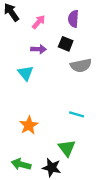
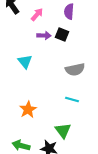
purple arrow: (39, 49) -> (44, 36), moved
gray semicircle: (81, 65) -> (75, 70), moved

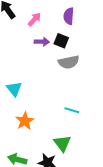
cyan triangle: (25, 62) -> (14, 89), moved
gray semicircle: (75, 70) -> (69, 62), moved

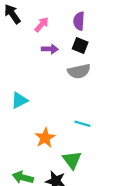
black square: (61, 41) -> (80, 46), moved
cyan triangle: (14, 89) -> (19, 100), turned 42
orange star: (25, 121) -> (45, 138), moved

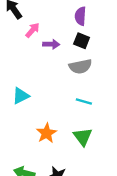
pink arrow: (42, 25) -> (32, 30), moved
cyan line: (82, 124) -> (84, 102), moved
green triangle: (72, 160) -> (83, 137), moved

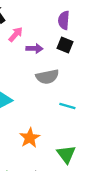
gray semicircle: (80, 66) -> (47, 77), moved
green triangle: (83, 137) -> (66, 154), moved

